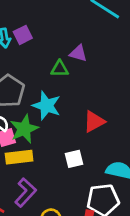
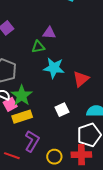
cyan star: (47, 106) -> (54, 68), moved
red triangle: (94, 122) -> (81, 79), moved

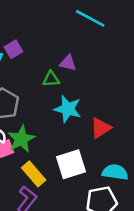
white square: (62, 110) -> (71, 164), size x1.6
yellow rectangle: (22, 117) -> (34, 174), moved, turned 60

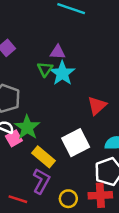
green triangle: (51, 79) -> (45, 69), turned -42
cyan star: (68, 109) -> (62, 73), moved, turned 30

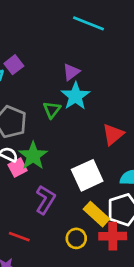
purple triangle: (58, 52) -> (71, 72), turned -42
green triangle: (45, 69) -> (52, 110), moved
yellow rectangle: (44, 157) -> (96, 214), moved
purple L-shape: (41, 181) -> (45, 200), moved

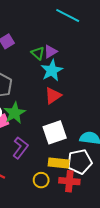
green triangle: (52, 110) -> (38, 53), moved, turned -32
red triangle: (113, 134) -> (53, 96), moved
yellow rectangle: (96, 214) -> (59, 163), turned -42

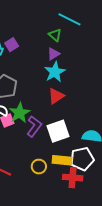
green triangle: (38, 53) -> (55, 35), moved
purple L-shape: (20, 148) -> (34, 126), moved
yellow circle: (41, 180) -> (39, 167), moved

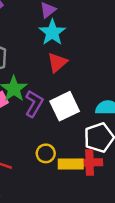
yellow rectangle: (62, 160) -> (71, 164), moved

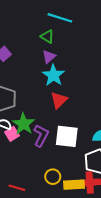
white square: (65, 106) -> (67, 136), turned 35

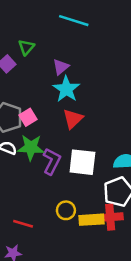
green triangle: (47, 37) -> (26, 47), moved, turned 40
green star: (23, 124) -> (31, 147), turned -30
pink square: (12, 134) -> (28, 117), moved

